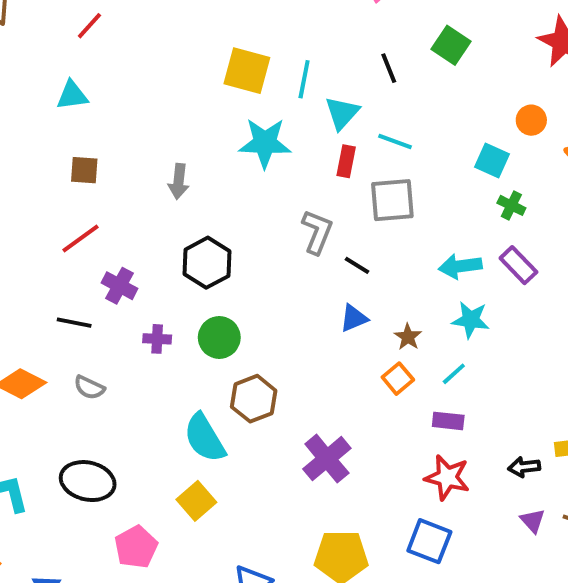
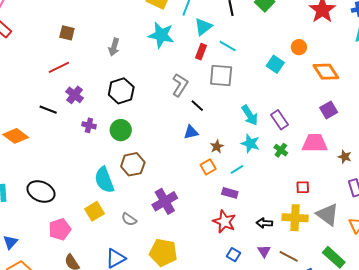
green cross: (511, 205) -> (281, 150), moved
cyan arrow: (460, 266) -> (250, 115), turned -125
gray semicircle: (89, 388) -> (129, 219), moved
blue square: (429, 541) -> (234, 255), moved, size x0.6

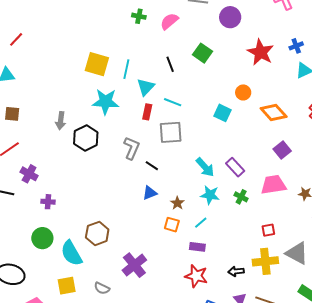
black hexagon: (121, 91) -> (86, 138), moved
green circle: (121, 130) -> (42, 238), moved
orange square: (208, 167) -> (172, 225), turned -35
yellow square: (95, 211) -> (67, 286), turned 30

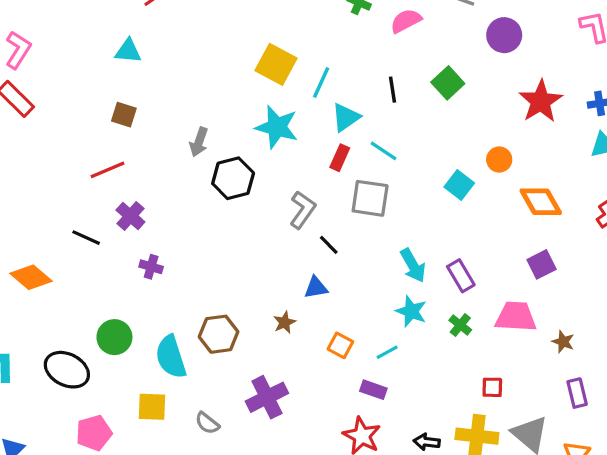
brown star: (177, 203) -> (284, 322), moved
green circle: (42, 238) -> (114, 337), moved

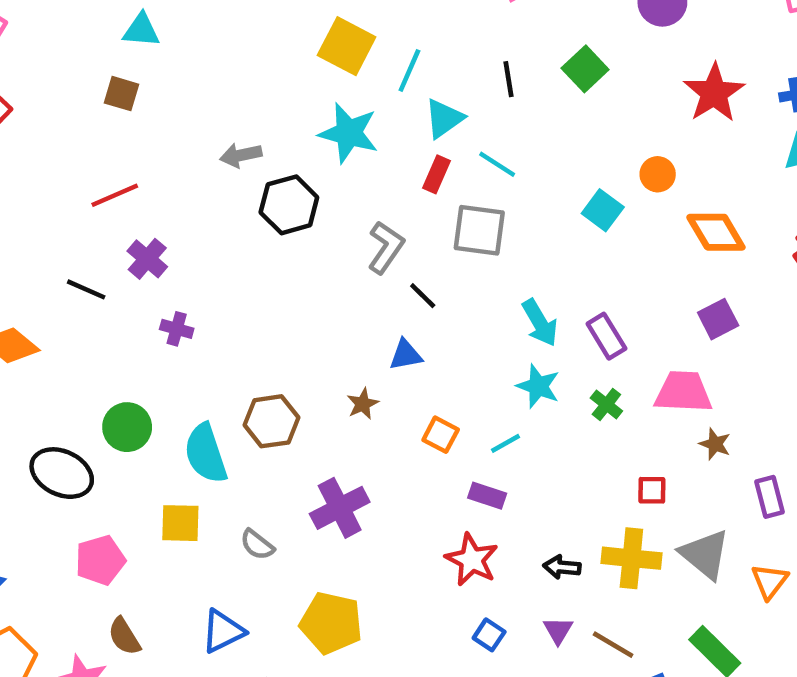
brown square: (124, 115) -> (121, 94), moved
gray arrow: (199, 142) -> (241, 155), turned 60
brown star: (563, 342) -> (715, 444), moved

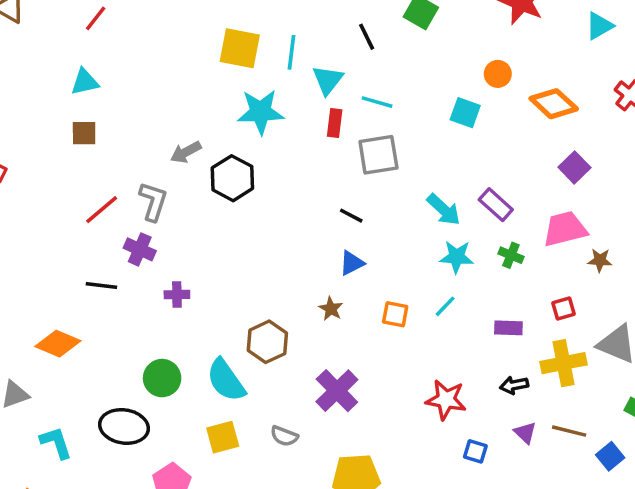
gray L-shape: (386, 247) -> (153, 201), moved
purple rectangle: (487, 496) -> (508, 328), moved

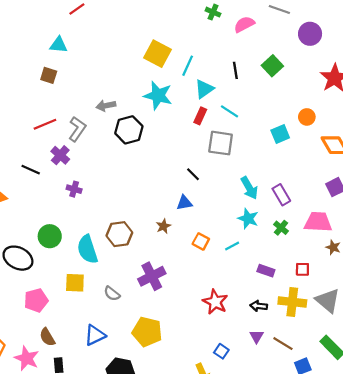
cyan square: (465, 113) -> (280, 134), turned 30
blue square: (475, 451) -> (221, 351), moved

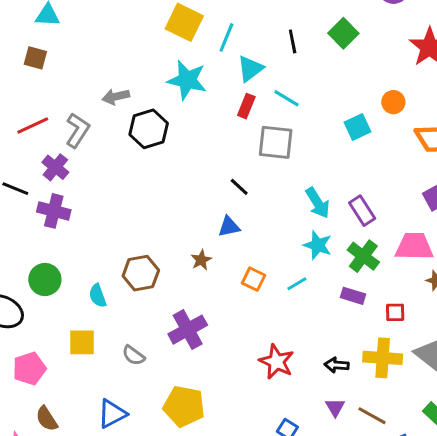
purple cross: (74, 189) -> (54, 211), moved, size x1.5
green cross: (281, 228) -> (363, 256), size x1.5
cyan semicircle: (87, 249) -> (98, 296), size x0.6
purple rectangle: (266, 271) -> (353, 296), moved

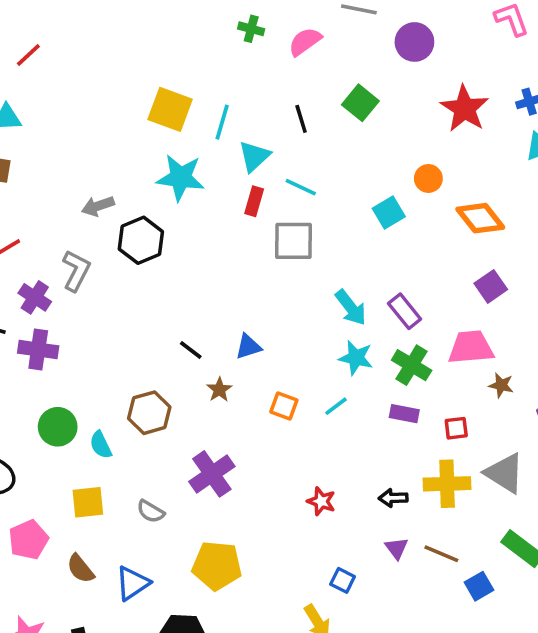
gray L-shape: (77, 130) -> (76, 271), moved
black line: (239, 187) -> (191, 350), moved
green circle: (45, 279) -> (58, 427), moved
red star: (276, 362) -> (321, 501), size x0.7
brown semicircle: (47, 419) -> (80, 569), moved

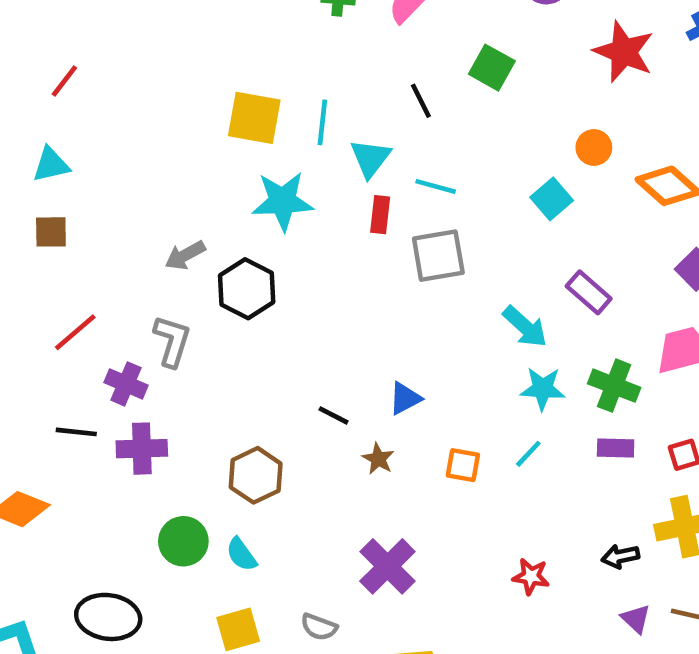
purple rectangle: (405, 311) -> (589, 292), moved
brown hexagon: (149, 413) -> (256, 475), moved

